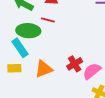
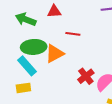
red line: (48, 20) -> (73, 34), moved
orange triangle: (44, 69) -> (55, 54), moved

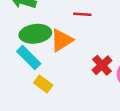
yellow rectangle: (23, 88) -> (43, 84), moved, turned 48

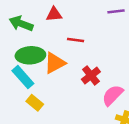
red cross: (102, 65) -> (91, 75), moved

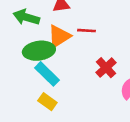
orange triangle: (55, 63) -> (59, 36), moved
cyan rectangle: (23, 77) -> (47, 74), moved

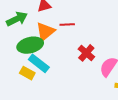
green arrow: (26, 17) -> (17, 19), turned 144
yellow rectangle: (47, 102) -> (27, 73), moved

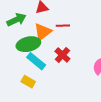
red cross: (86, 53) -> (62, 55), moved
yellow rectangle: (27, 73) -> (28, 82), moved

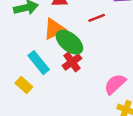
red line: (63, 26) -> (97, 18), moved, turned -32
green ellipse: (28, 44) -> (69, 42), moved, turned 40

